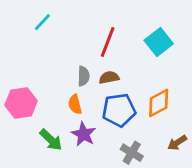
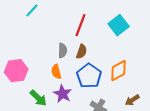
brown semicircle: (109, 77) -> (82, 52), turned 120
blue pentagon: (119, 110) -> (89, 76), turned -30

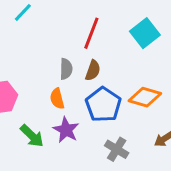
orange diamond: (119, 71) -> (145, 97), turned 45

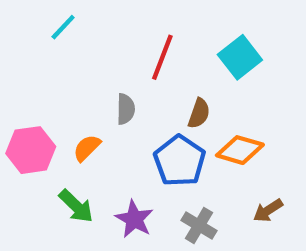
brown semicircle: (93, 70) -> (199, 113), moved
orange semicircle: (57, 99) -> (87, 148), moved, turned 60
purple star: (66, 130) -> (134, 219), moved

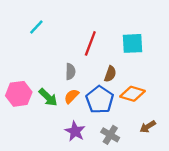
cyan square: (240, 57) -> (132, 43), turned 35
orange semicircle: (87, 148) -> (72, 96), moved
green arrow: (76, 206) -> (48, 97), moved

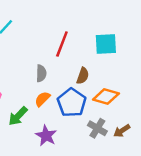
green arrow: (48, 97) -> (18, 116), moved, turned 90
gray cross: (110, 135) -> (97, 128), moved

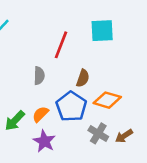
cyan square: (106, 44) -> (102, 31), moved
orange semicircle: (42, 99) -> (40, 114), moved

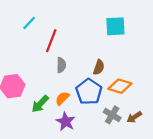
red line: (61, 45) -> (51, 41), moved

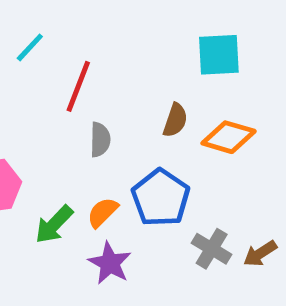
brown semicircle: (99, 67) -> (175, 120), moved
orange diamond: (120, 86) -> (229, 137), moved

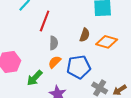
blue pentagon: (161, 198) -> (79, 67), turned 30
orange semicircle: (103, 212) -> (55, 62), moved

